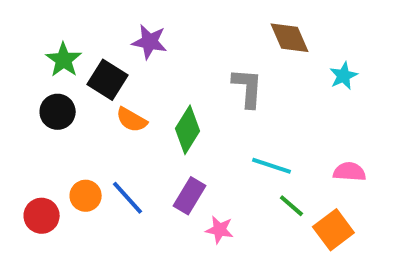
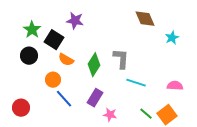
gray L-shape: (247, 88) -> (121, 59), moved
orange circle: (86, 196) -> (53, 80), moved
green line: (291, 206) -> (146, 114), moved

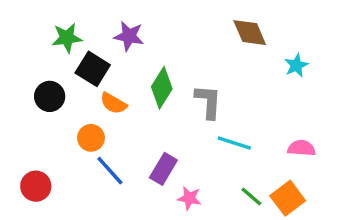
green star: (32, 30) -> (67, 38), moved, turned 30
green diamond: (94, 65) -> (162, 88), moved

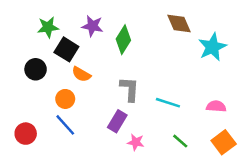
cyan star: (296, 65) -> (212, 47), size x1.6
green diamond: (162, 88) -> (123, 40), moved
gray L-shape: (208, 102) -> (130, 89), moved
blue line: (110, 171) -> (65, 125), moved
orange square: (288, 198) -> (224, 142), moved

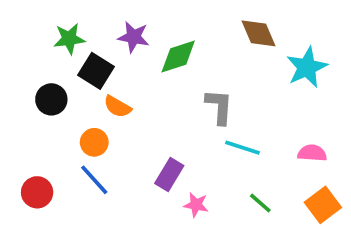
green diamond: (123, 40) -> (178, 57), turned 40
gray L-shape: (130, 89) -> (219, 107), moved

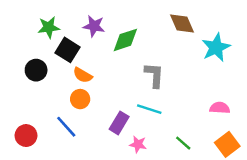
orange circle: (94, 142) -> (80, 99), moved
cyan line: (242, 148) -> (149, 109), moved

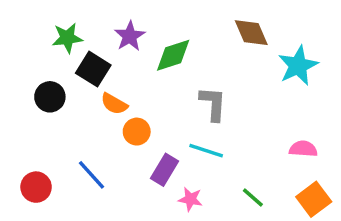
purple star: (94, 26) -> (130, 36), turned 30
orange circle: (80, 99) -> (137, 132), moved

